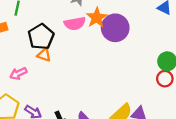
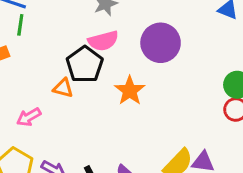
orange star: (97, 18) -> (130, 91), moved
black pentagon: (41, 37) -> (85, 65), moved

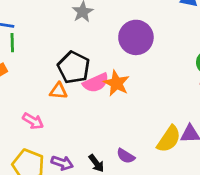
pink semicircle: (103, 41) -> (96, 83), moved
pink arrow: (29, 117) -> (33, 121), turned -110

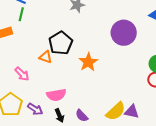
purple circle: (136, 37) -> (124, 33), moved
pink semicircle: (96, 83) -> (56, 95), moved

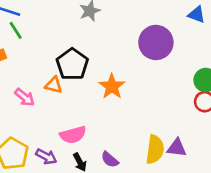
green line: (21, 14) -> (16, 30), turned -40
pink arrow: (22, 74) -> (25, 97), moved
yellow semicircle: (116, 111) -> (155, 149), turned -35

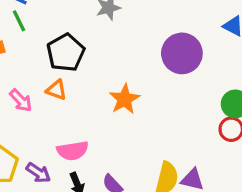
black pentagon: (72, 64) -> (66, 53), moved

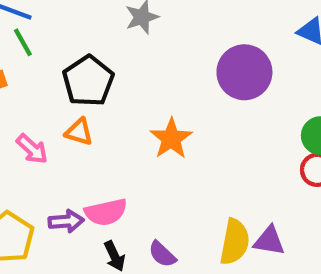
purple arrow: (38, 173) -> (66, 221), moved, turned -35

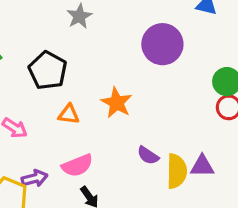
orange triangle: (79, 132) -> (69, 114), moved
purple arrow: (66, 221) -> (35, 178), moved
purple semicircle: (162, 254) -> (148, 155), moved

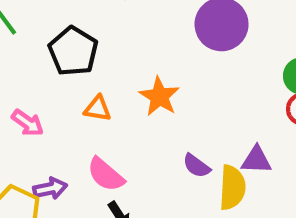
pink semicircle: (77, 165) -> (106, 175), turned 60
purple triangle: (202, 166) -> (256, 160), moved

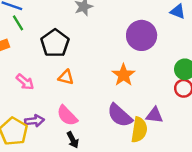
orange star: (159, 96) -> (123, 75), moved
purple semicircle: (196, 166) -> (120, 115), size x1.6

